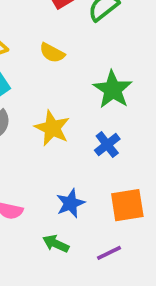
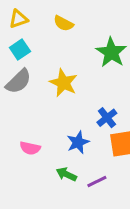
blue cross: (107, 145) -> (107, 118), moved
purple line: (109, 253) -> (97, 181), moved

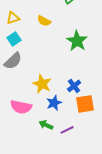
yellow star: (63, 83) -> (42, 84), moved
pink semicircle: (30, 148) -> (21, 107), size x1.5

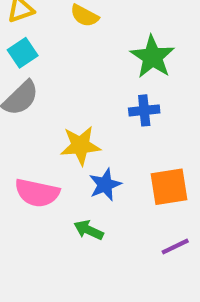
yellow star: (42, 84) -> (80, 145), turned -30
blue cross: (74, 86) -> (144, 110), moved, turned 32
purple line: (67, 130) -> (175, 246), moved

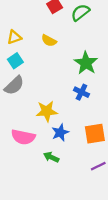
blue cross: (144, 110) -> (81, 92), turned 32

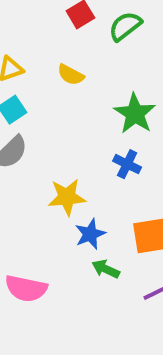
pink semicircle: (23, 137) -> (26, 288), moved
green arrow: (51, 157) -> (106, 269), moved

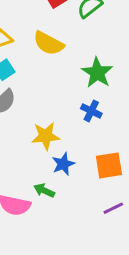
yellow semicircle: (71, 75) -> (49, 43), size x1.5
green arrow: (106, 269) -> (44, 191), moved

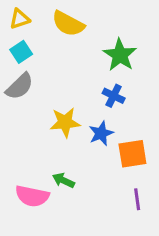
blue star: (63, 164) -> (101, 133), moved
purple line: (113, 208) -> (137, 199), turned -72

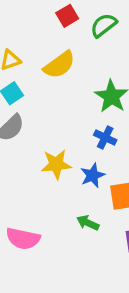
yellow semicircle: (68, 24) -> (59, 65), turned -64
green arrow: (63, 180) -> (88, 223), moved

